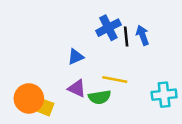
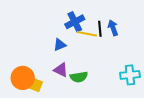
blue cross: (108, 28) -> (75, 22), moved
yellow line: (115, 79) -> (87, 34), moved

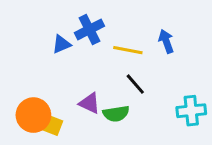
blue cross: (75, 22) -> (89, 29), moved
black line: (100, 29) -> (135, 84), moved, turned -35
blue triangle: (60, 45) -> (61, 44), moved

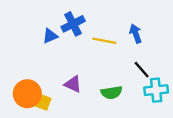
black line: (135, 84) -> (142, 70), moved
green semicircle: (116, 114) -> (112, 93), moved

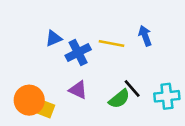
blue cross: (73, 24) -> (78, 52), moved
black line: (142, 70) -> (132, 89), moved
green semicircle: (112, 93) -> (119, 99), turned -30

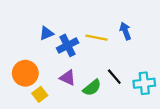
green semicircle: (119, 99) -> (92, 88), moved
orange circle: (29, 100) -> (25, 73), moved
yellow square: (46, 109) -> (40, 94), turned 32

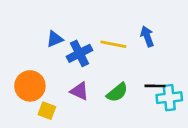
black line: (114, 77) -> (155, 86), moved, turned -48
green semicircle: (92, 88) -> (117, 92), moved
yellow square: (40, 94) -> (47, 111), turned -32

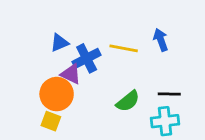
orange circle: (30, 86) -> (57, 94), moved
purple triangle: (79, 91) -> (71, 74), moved
cyan cross: (169, 98) -> (165, 121), moved

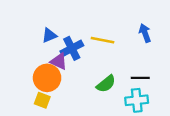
blue arrow: (161, 40) -> (145, 33), moved

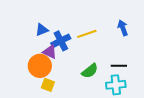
yellow line: (102, 40) -> (87, 34), turned -30
yellow square: (42, 100) -> (48, 85), moved

